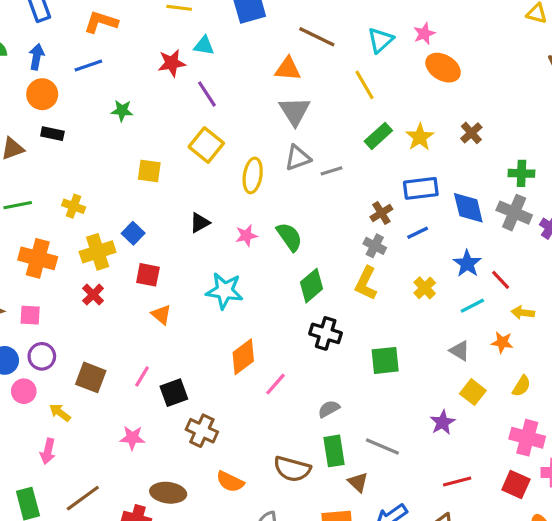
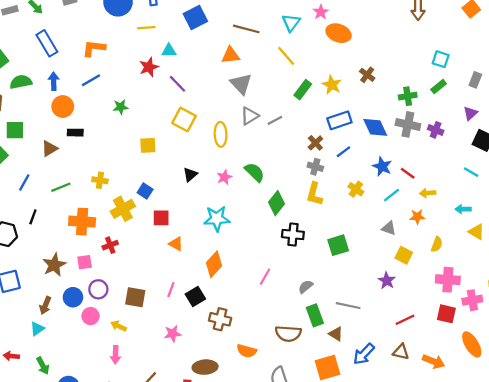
red cross: (93, 295) -> (110, 245), moved, turned 35
orange diamond: (243, 357) -> (214, 264), moved

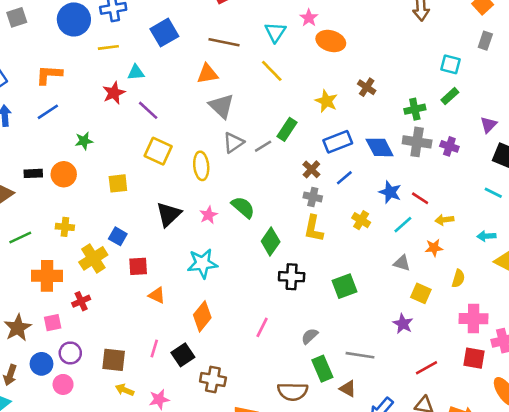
gray rectangle: (475, 80) -> (485, 41), moved
green rectangle: (303, 90) -> (287, 129), moved
orange circle: (63, 107) -> (64, 174), moved
black triangle: (190, 175) -> (169, 214), size x1.5
yellow arrow: (119, 326) -> (125, 390), moved

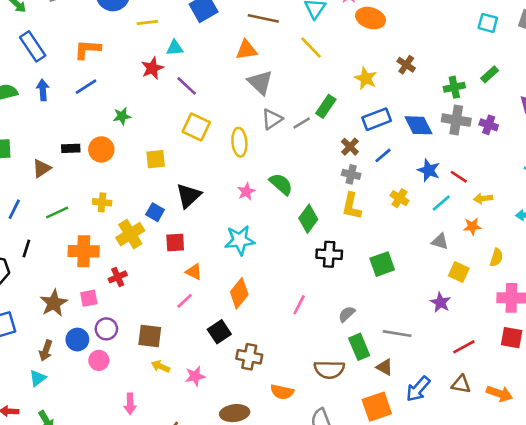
cyan square: (450, 64) -> (488, 23), moved
black triangle: (169, 214) -> (189, 196), moved
pink line: (154, 349) -> (185, 301), moved, turned 30

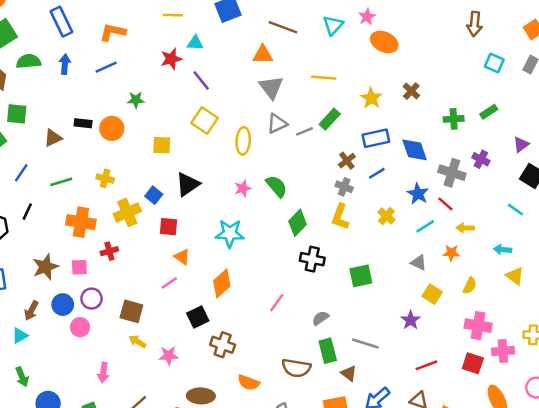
yellow line: (311, 47) -> (324, 78), moved, turned -50
gray cross: (456, 120) -> (452, 173), moved

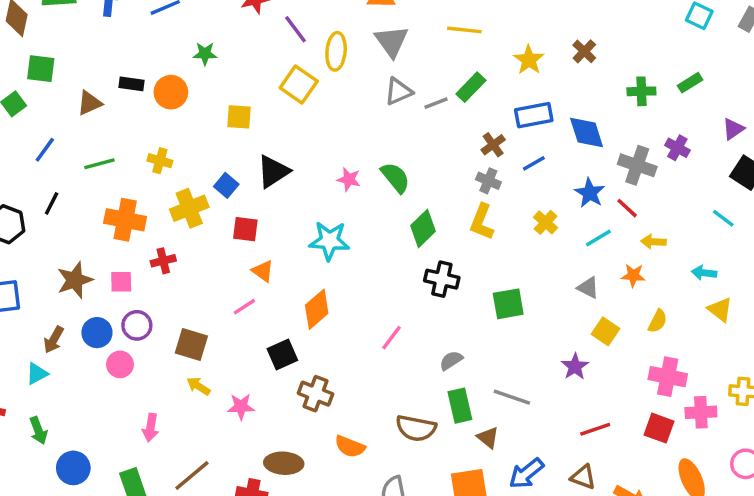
yellow ellipse: (243, 141) -> (336, 51), moved
pink star: (243, 188) -> (349, 179), turned 30

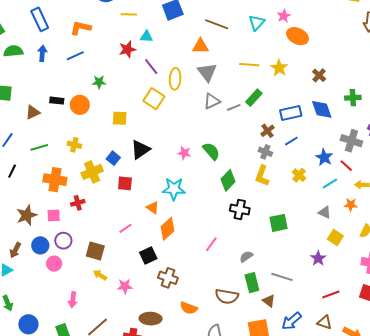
yellow star: (529, 60) -> (279, 68), moved
blue diamond: (587, 132) -> (322, 109), moved
orange triangle: (263, 271) -> (153, 208), moved

